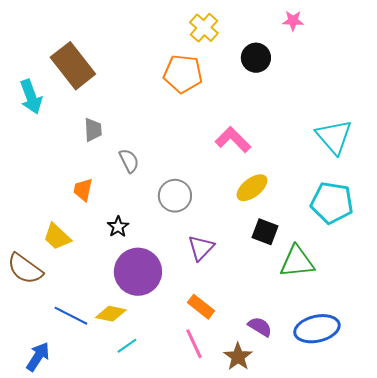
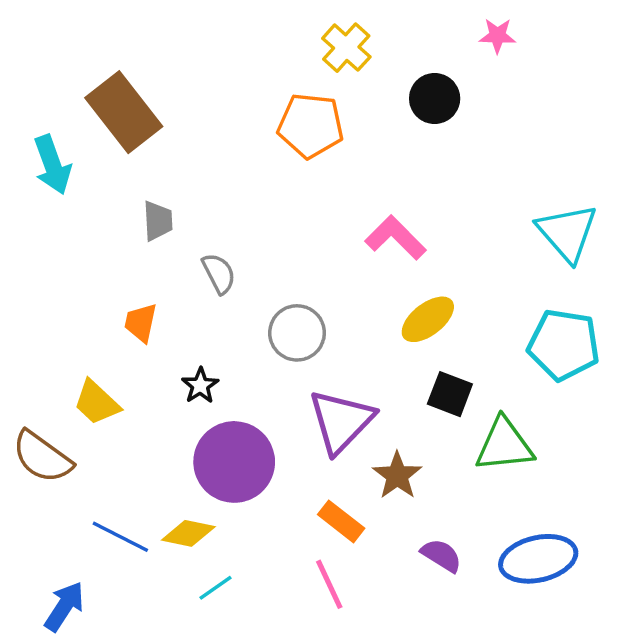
purple triangle: (201, 248) -> (341, 421), size x1.5
brown star: (238, 357) -> (397, 476), moved

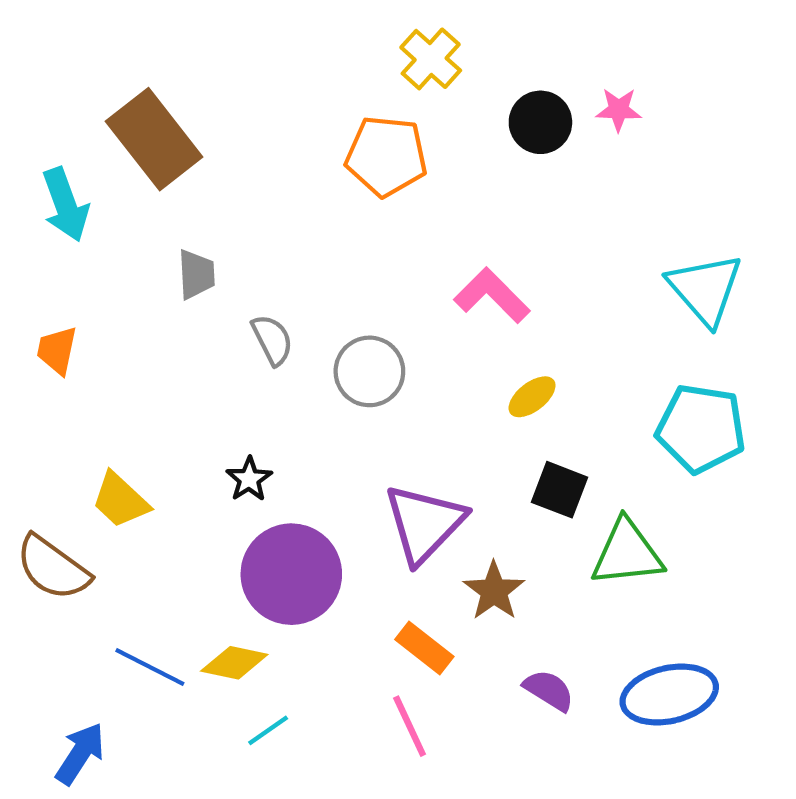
pink star: (497, 36) -> (619, 110), moved
yellow ellipse: (428, 319) -> (532, 397), size x0.7
orange trapezoid: (141, 323) -> (57, 350), moved
gray circle: (297, 333) -> (369, 371), moved

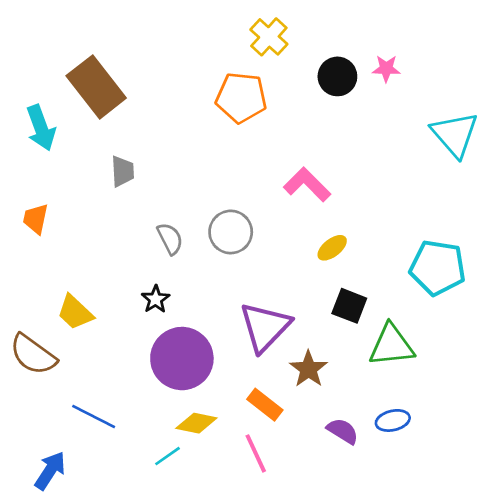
cyan triangle: (705, 289) -> (455, 134), moved
gray semicircle: (272, 340) -> (170, 239), moved
yellow diamond: (234, 663) -> (196, 423), moved
blue ellipse: (669, 694) -> (393, 420), moved, size x0.6

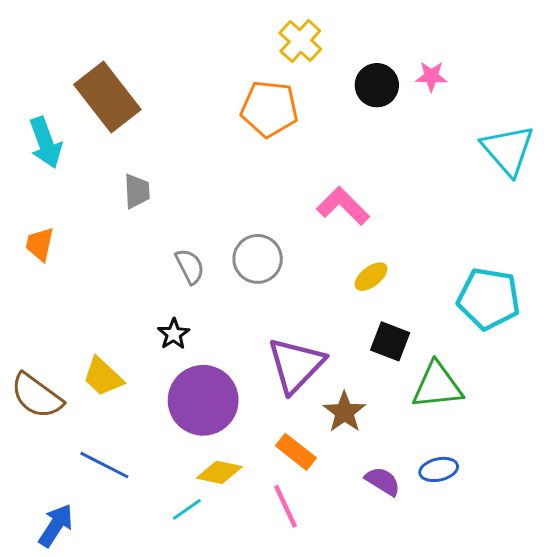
yellow trapezoid: (75, 312) -> (103, 377), moved

